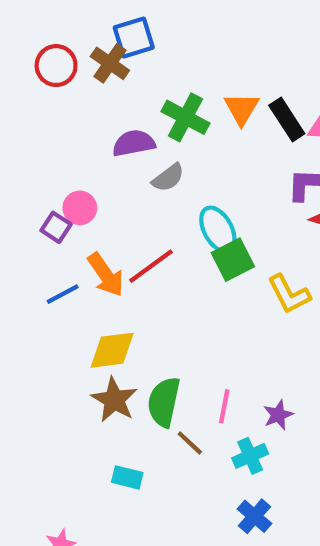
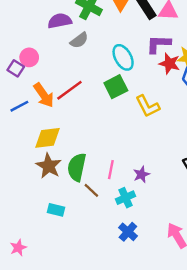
cyan ellipse: (218, 229) -> (123, 57), moved

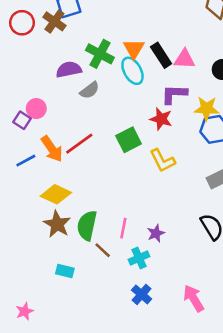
cyan ellipse: (123, 57) -> (132, 71), moved
red star: (169, 63) -> (161, 119), moved
yellow diamond: (47, 138) -> (56, 194), turned 32

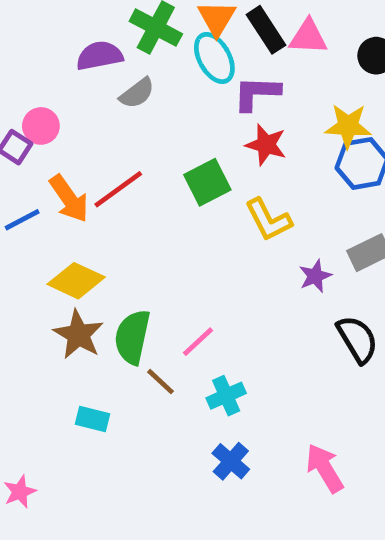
purple L-shape: (174, 94) -> (257, 93), moved
pink line: (123, 228) -> (198, 342), turned 36
purple star: (156, 233) -> (315, 276), moved

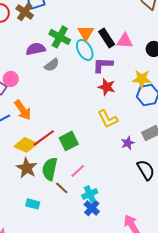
green square: (207, 182) -> (69, 141), moved
red line: (118, 189) -> (44, 138), moved
blue cross: (231, 461) -> (92, 208), moved

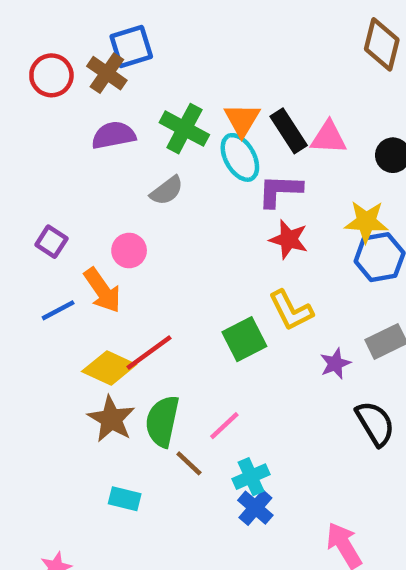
purple semicircle: (36, 49) -> (114, 135), moved
pink circle: (11, 79) -> (129, 251), moved
green square: (69, 141) -> (244, 339), moved

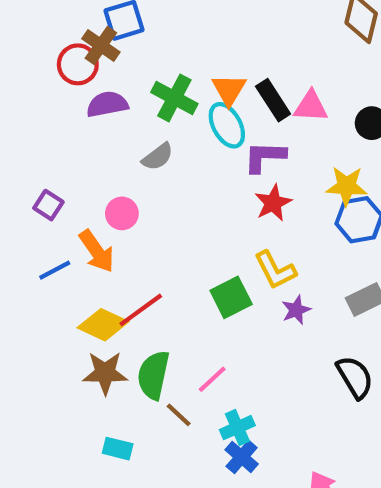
red circle: (51, 75) -> (78, 64), moved
red star: (289, 239) -> (273, 203), turned 30
purple star: (335, 364) -> (296, 310), moved
brown star: (111, 419) -> (105, 373), turned -30

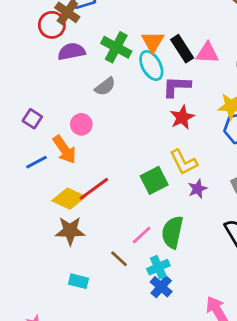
green semicircle: (153, 375) -> (172, 232), moved

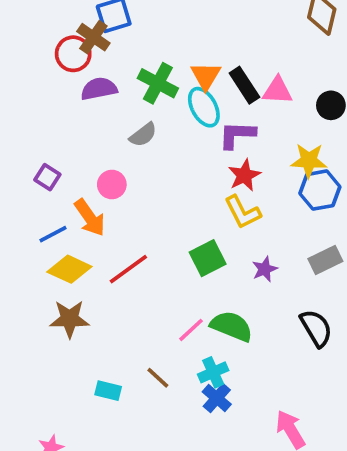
yellow L-shape: (184, 162) -> (243, 212), moved
yellow diamond: (69, 199) -> (69, 269), moved
brown star: (70, 231) -> (69, 319), moved
green semicircle: (172, 232) -> (231, 326), turned 100
brown line: (119, 259) -> (158, 378), moved

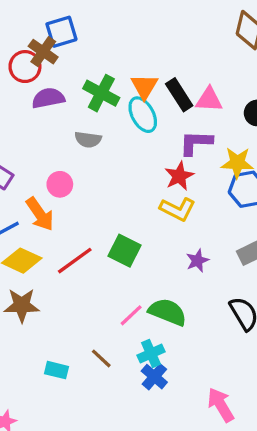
gray semicircle: (143, 135) -> (88, 140), turned 45
purple L-shape: (237, 135) -> (196, 143), moved
yellow L-shape: (243, 212) -> (178, 209), turned -36
green square: (208, 258) -> (124, 251), moved, turned -36

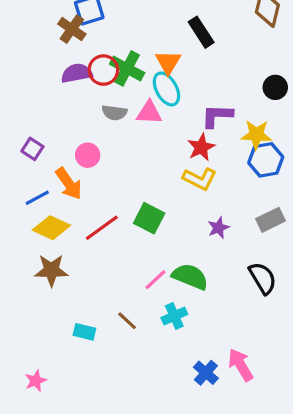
red circle: (25, 67) -> (103, 70), moved
black rectangle: (179, 95) -> (201, 32), moved
pink triangle: (209, 100) -> (149, 113), moved
blue cross: (154, 377) -> (206, 373), moved

